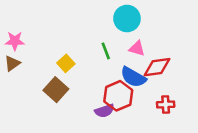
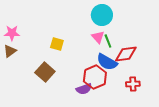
pink triangle: (137, 48) -> (98, 37), moved, turned 32
green line: (106, 51) -> (108, 41), moved
yellow square: (66, 63) -> (57, 44), moved, turned -32

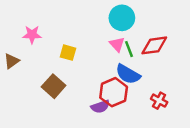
pink star: (12, 33) -> (32, 35), moved
red diamond: (126, 54) -> (154, 45), moved
red cross: (133, 84) -> (159, 101), turned 32

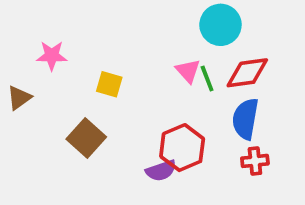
cyan circle: (122, 18) -> (220, 25), moved
blue semicircle: (128, 74) -> (245, 119), moved, turned 70
red cross: (159, 101) -> (255, 161), turned -35

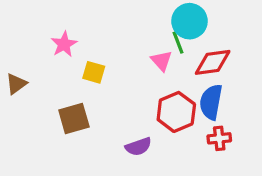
pink star: (52, 56) -> (64, 44), moved, turned -30
green line: (207, 79) -> (178, 43), moved
brown square: (86, 138) -> (74, 119), turned 32
red hexagon: (182, 148) -> (176, 112), moved

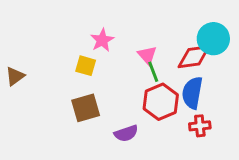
cyan circle: (190, 21) -> (213, 39), moved
green line: (178, 43) -> (153, 72), moved
pink star: (64, 44) -> (102, 40), moved
brown square: (74, 119) -> (86, 108), moved

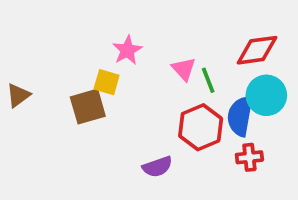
cyan circle: (213, 39) -> (266, 95), moved
red diamond: (194, 57) -> (257, 50), moved
green line: (153, 72) -> (208, 80), moved
brown square: (86, 108) -> (88, 107), moved

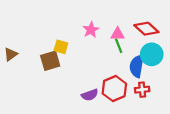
pink star: (127, 50) -> (91, 30), moved
red diamond: (257, 50) -> (146, 29), turned 50
pink triangle: (184, 69) -> (118, 34), moved, turned -48
red hexagon: (201, 127) -> (114, 89), moved

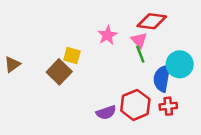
red diamond: (146, 29) -> (152, 21), moved, turned -35
pink triangle: (118, 34) -> (139, 40), turned 48
brown square: (50, 61) -> (59, 72), turned -30

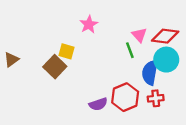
red diamond: (152, 21) -> (165, 36), moved
pink star: (107, 35) -> (89, 24), moved
pink triangle: (139, 40) -> (139, 35), moved

